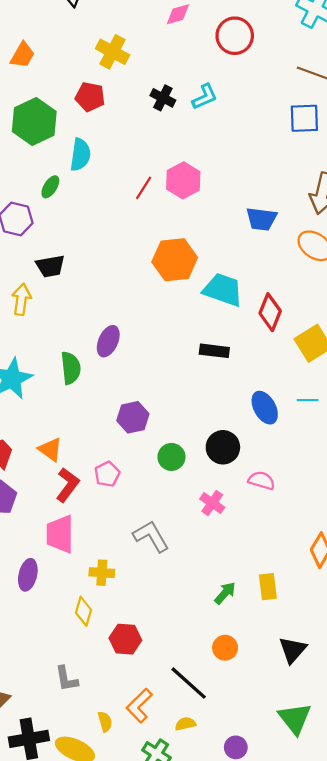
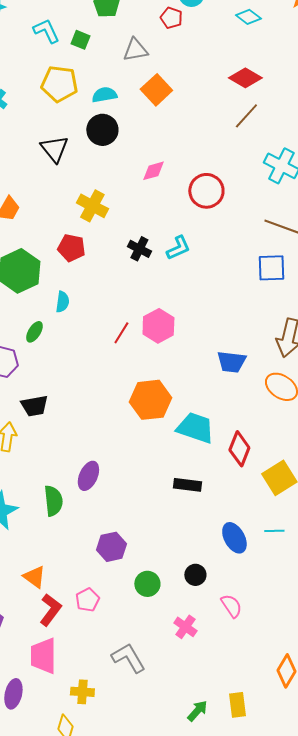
cyan semicircle: (80, 155) -> (62, 302), size x0.7
black circle: (223, 447) -> (195, 575), size x0.7
pink semicircle: (261, 481) -> (231, 606), turned 40

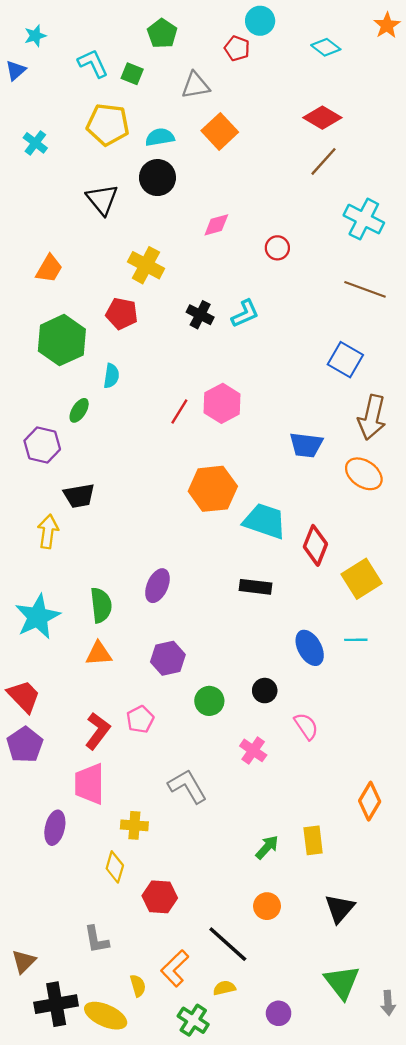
red circle: (206, 191) -> (277, 248), size x0.6
blue square: (271, 268) -> (345, 360), moved, turned 32
purple ellipse: (88, 476) -> (157, 586), moved
orange triangle: (34, 577) -> (99, 654), moved, turned -40

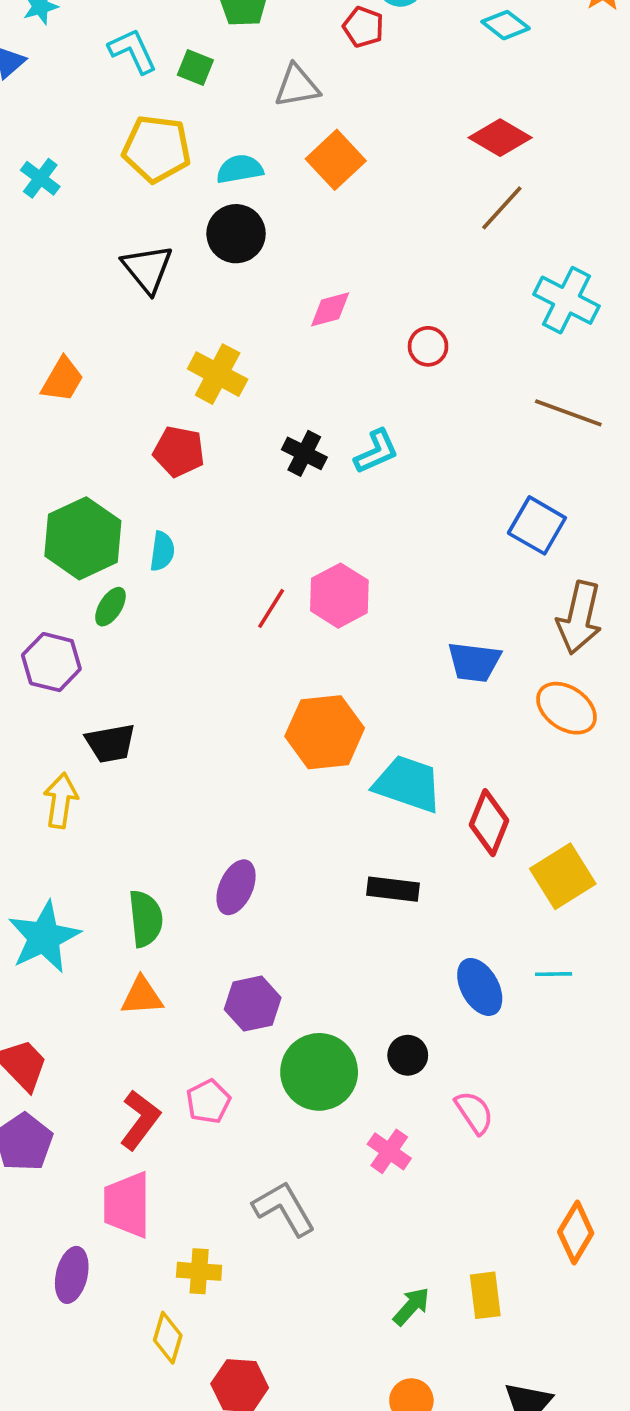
green hexagon: (62, 340) -> (83, 538), moved
green circle: (209, 701) -> (319, 1072), size x1.6

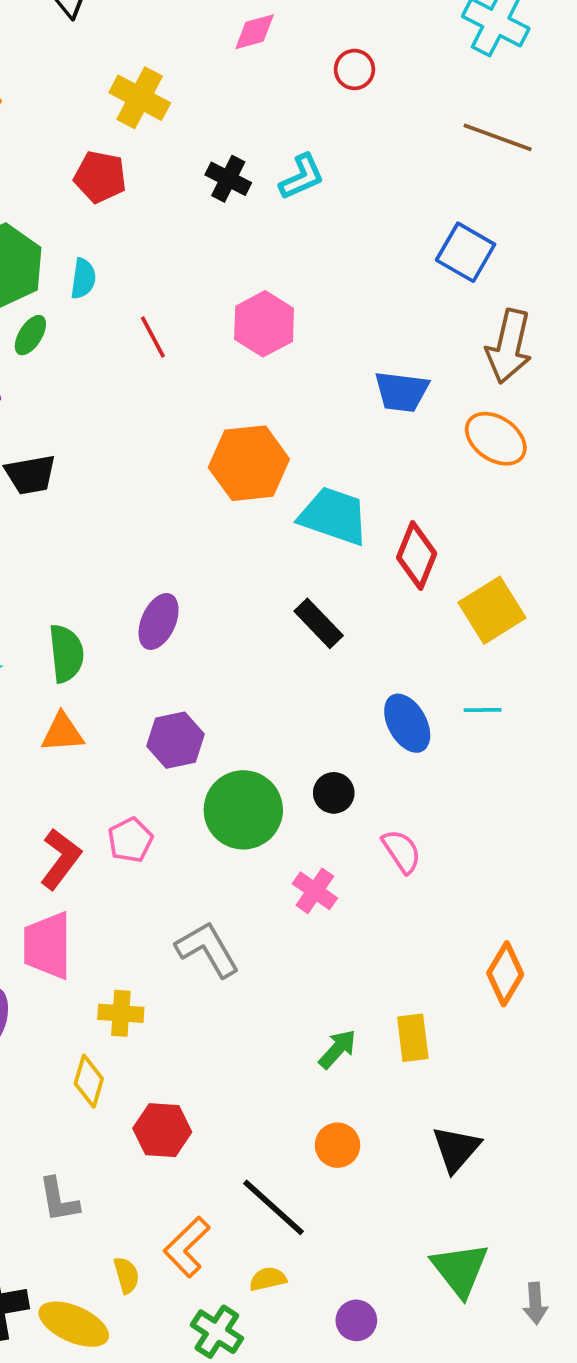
red line: (271, 608) -> (153, 337), moved, turned -60
black rectangle: (393, 889) -> (319, 623), turned 39

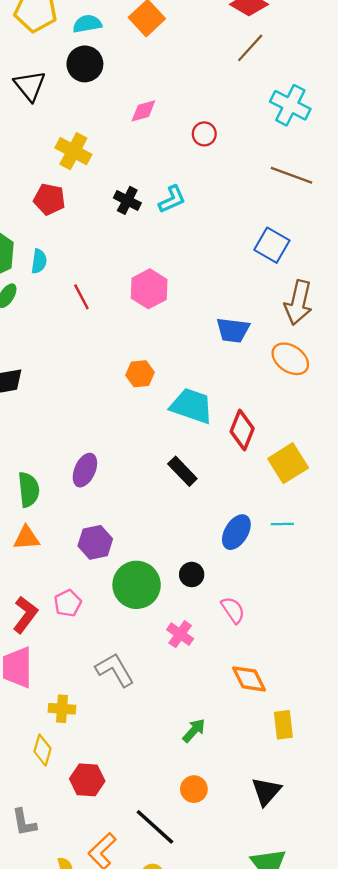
orange hexagon: (249, 463) -> (140, 374), size x0.6
blue ellipse: (407, 723) -> (236, 532), turned 60
orange diamond: (505, 974) -> (249, 679), moved, turned -57
yellow rectangle: (413, 1038) -> (283, 725), moved

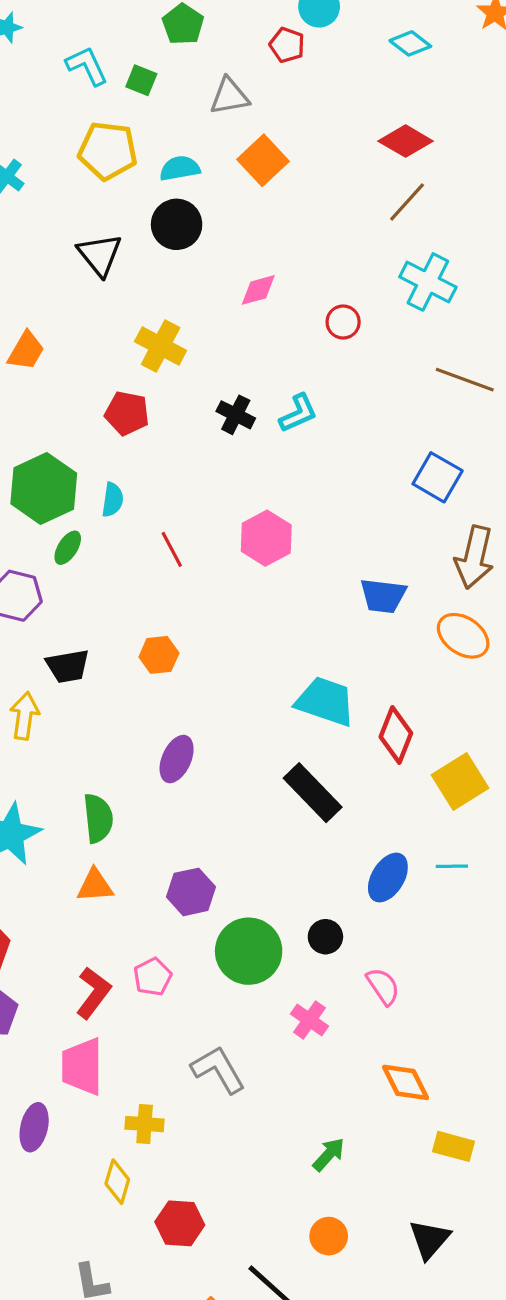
cyan cross: (290, 105) -> (428, 282), moved
orange hexagon: (140, 374) -> (159, 655), moved
purple ellipse: (85, 470) -> (177, 759), moved
black rectangle: (182, 471) -> (313, 793), size x1.4
yellow rectangle: (283, 725) -> (454, 1146), turned -68

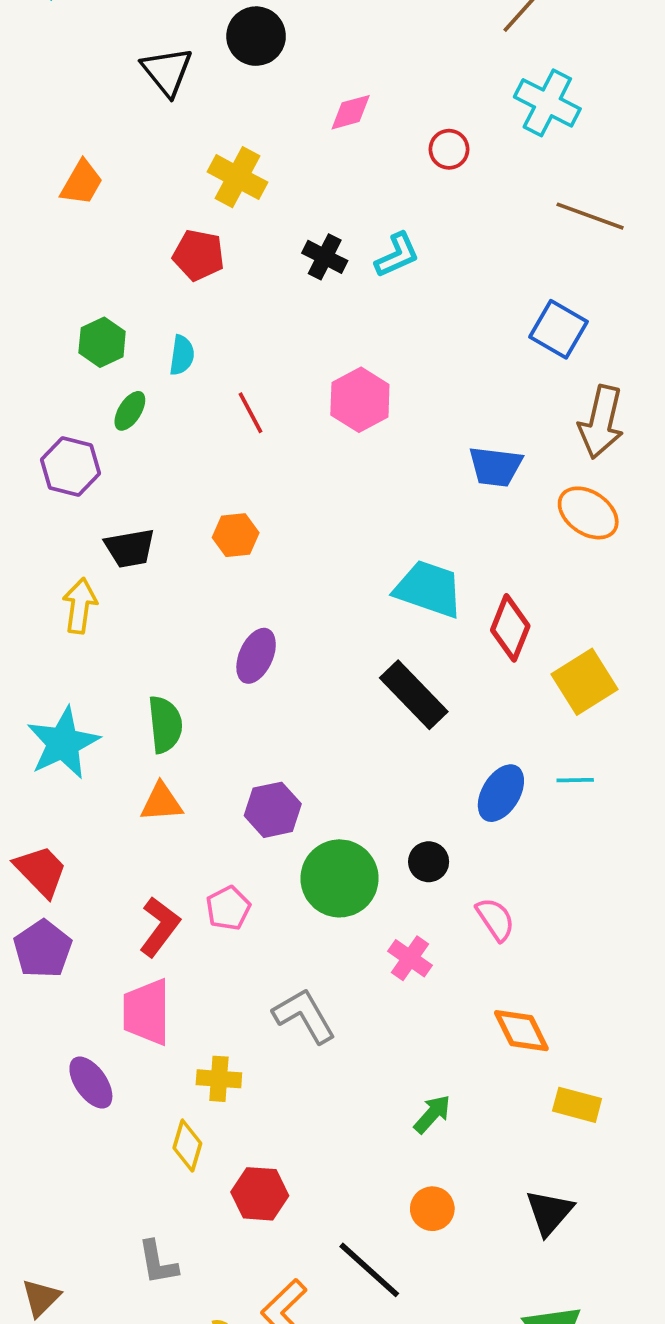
green hexagon: (44, 488) -> (102, 342), size x0.6
purple ellipse: (34, 1127) -> (91, 1083), turned -48

